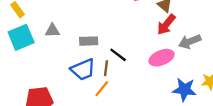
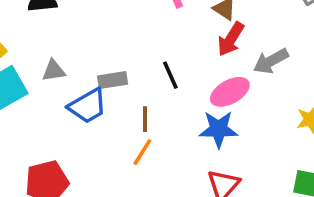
black line: (118, 55) -> (170, 75), moved, turned 36
blue trapezoid: (83, 70) -> (88, 106), moved
blue star: (184, 90) -> (219, 129), moved

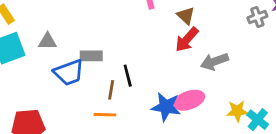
black line: (170, 75) -> (128, 76), moved
pink ellipse: (230, 92) -> (189, 100), moved
orange line: (142, 152) -> (105, 115), turned 50

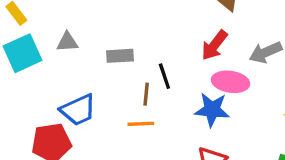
red arrow: (187, 40) -> (214, 45), moved
blue trapezoid: (69, 72) -> (78, 110), moved
pink ellipse: (189, 100) -> (231, 82), moved, turned 32

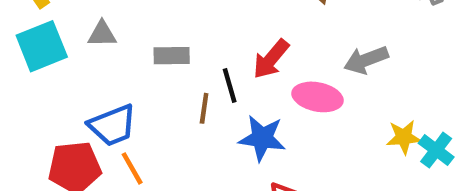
red arrow: (214, 45) -> (271, 59), moved
blue star: (212, 110) -> (262, 138), moved
orange line: (141, 124) -> (132, 168), moved, turned 60

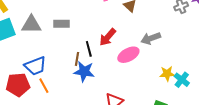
gray triangle: (102, 34) -> (31, 25), size x1.5
gray rectangle: (172, 56) -> (62, 24), moved
pink ellipse: (317, 97) -> (128, 55), turned -40
blue star: (262, 138) -> (84, 71), moved

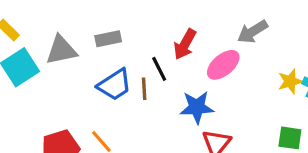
blue trapezoid: (35, 66) -> (115, 85), moved
blue star: (84, 71) -> (197, 107), moved

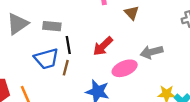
gray triangle: (61, 50) -> (18, 24), turned -40
black line: (159, 69) -> (68, 45), moved

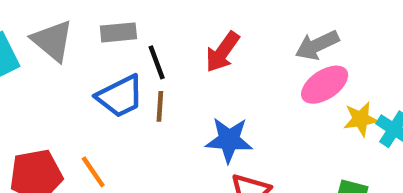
gray triangle: (18, 24) -> (53, 41), turned -35
pink ellipse: (125, 68) -> (325, 85), moved

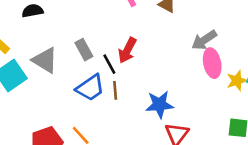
gray rectangle: (118, 32) -> (84, 50), turned 75
red arrow: (222, 52) -> (127, 50), moved
pink ellipse: (325, 85) -> (212, 63), turned -60

